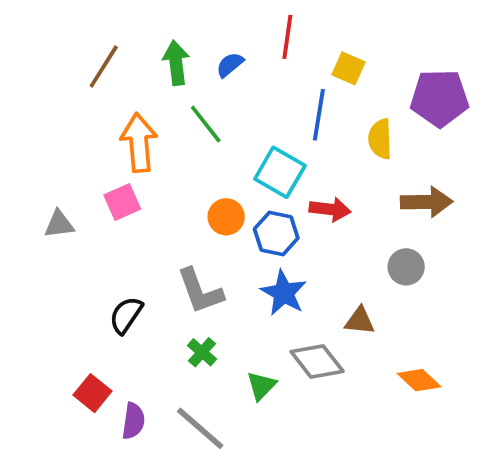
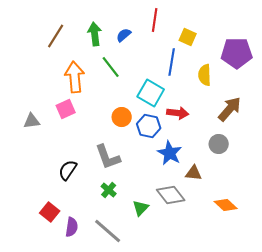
brown arrow: (426, 202) -> (230, 109), turned -48
blue star: (284, 293) -> (170, 153), moved

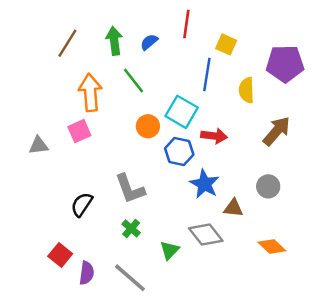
orange circle: (122, 117) -> (148, 126), moved
gray circle: (219, 144) -> (268, 186), moved

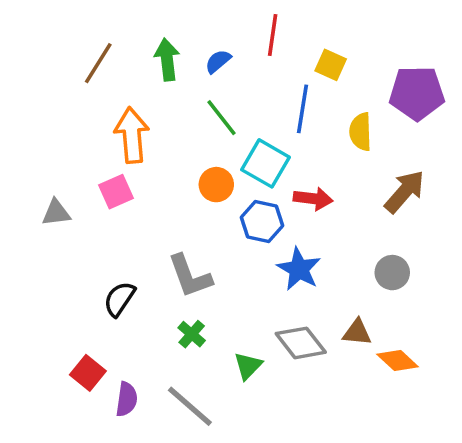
green line: (134, 81) -> (222, 118), moved
brown triangle: (233, 208) -> (357, 332), moved

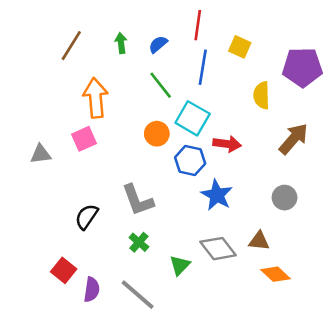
green arrow: (167, 60) -> (121, 43), size x0.7
blue line: (303, 109) -> (203, 67), moved
orange diamond: (398, 361) -> (276, 274), moved

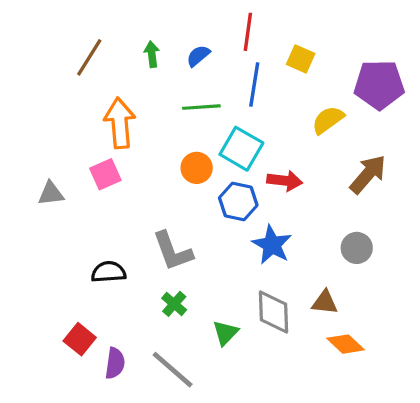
green line: (161, 85) -> (201, 107), turned -56
yellow semicircle: (262, 95) -> (328, 120), turned 56
black semicircle: (87, 217) -> (109, 272), turned 52
gray diamond: (218, 249) -> (273, 312), turned 36

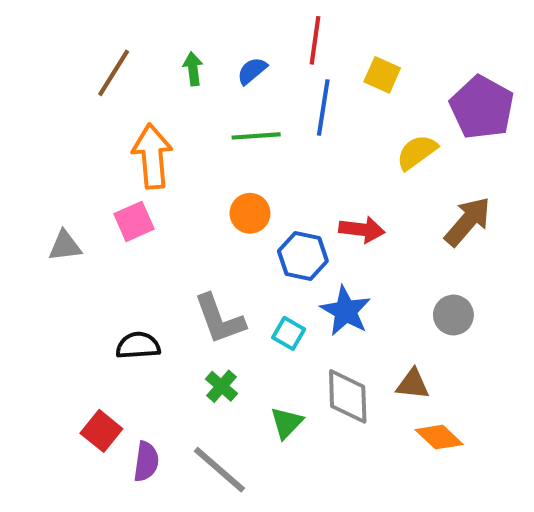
purple pentagon: (379, 85) -> (482, 107), turned 30
cyan square: (241, 149) -> (289, 333), moved, size x0.6

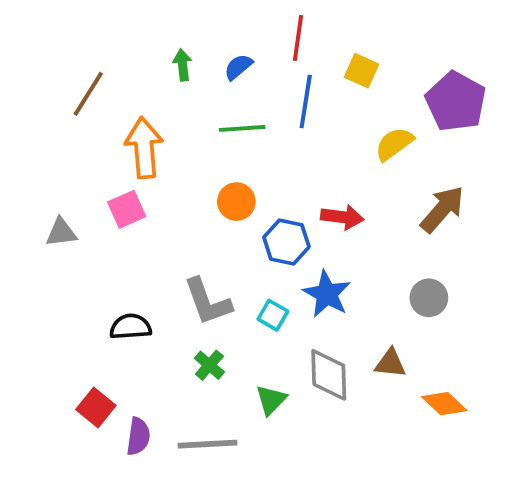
brown line: (114, 73) -> (88, 94), moved
orange diamond: (439, 437) -> (444, 404), moved
gray line: (219, 470) -> (208, 444), turned -44

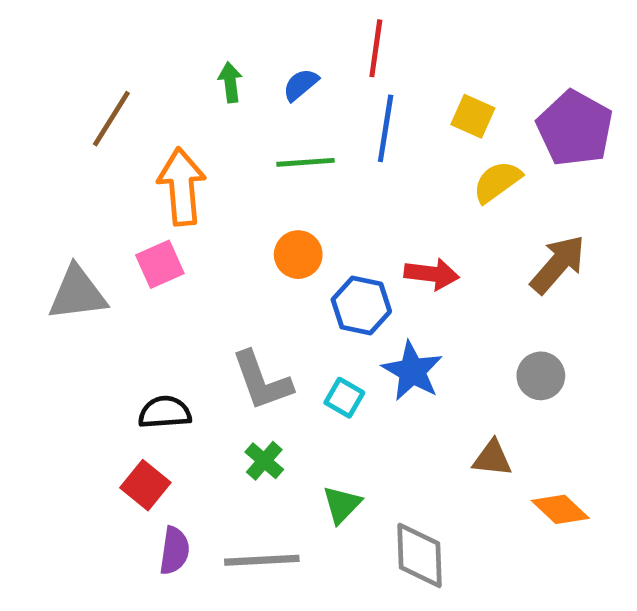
yellow square: (361, 71) -> (473, 116), moved
gray triangle: (61, 232) -> (77, 293), size x1.5
gray diamond: (329, 375) -> (420, 555), moved
red square: (96, 408) -> (145, 485), moved

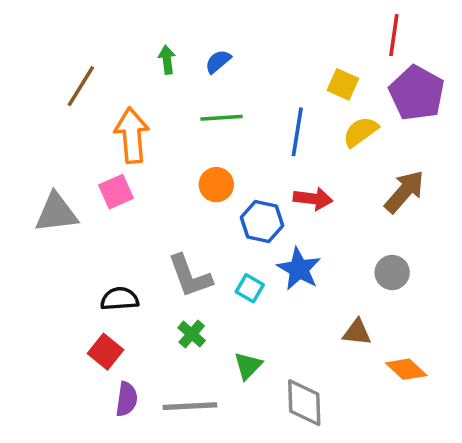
red line: (376, 48) -> (394, 35), moved
blue line: (386, 128) -> (297, 132), moved

